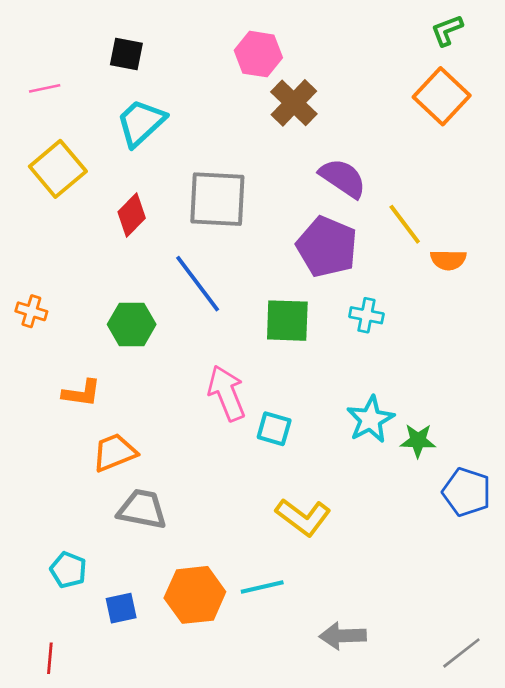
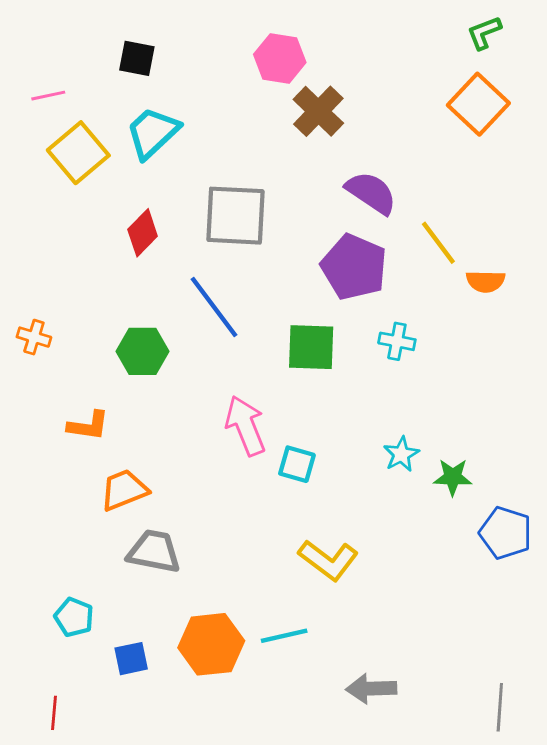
yellow square: (58, 169) -> (78, 153), moved
cyan star: (370, 419) -> (401, 454), size x0.7
gray line: (461, 653) -> (500, 707), turned -48

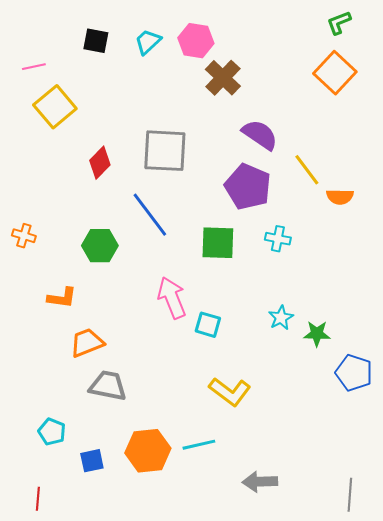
cyan trapezoid: (153, 133) -> (148, 42), moved, size x0.7

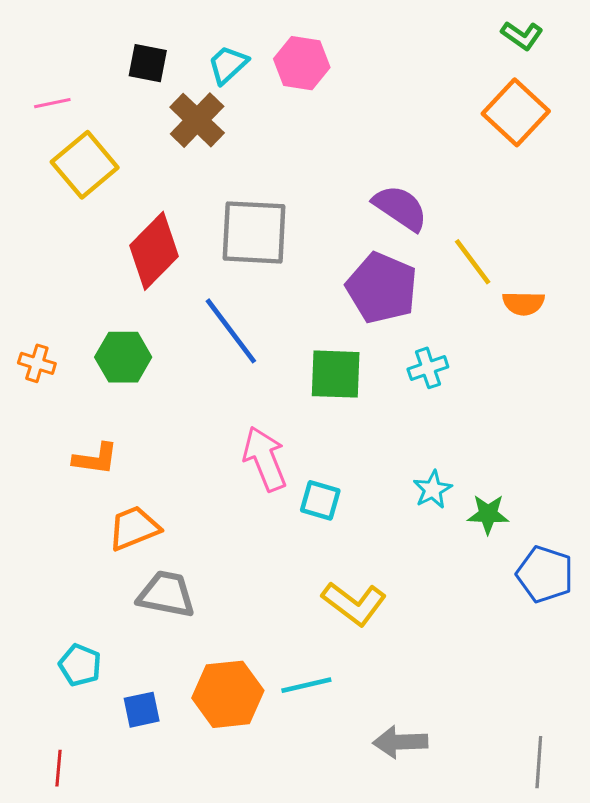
green L-shape: (339, 23) -> (522, 35), turned -124
brown cross: (223, 78) -> (197, 120), moved
red diamond: (100, 163) -> (154, 251), size x1.5
cyan cross: (278, 239) -> (428, 368), turned -30
green hexagon: (100, 246) -> (123, 357), moved

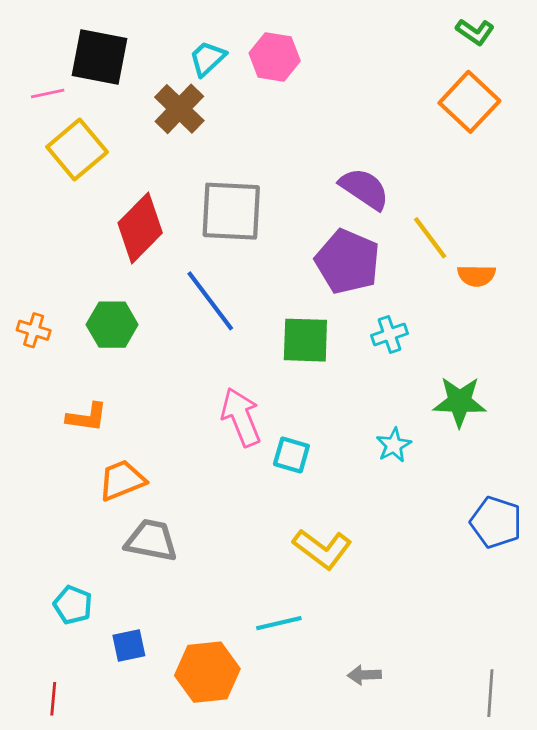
black square: (148, 63) -> (99, 57), moved, size x1.6
green star: (488, 514) -> (460, 402), moved, size x1.4
orange hexagon: (228, 694) -> (207, 672), moved
gray arrow: (400, 742) -> (364, 675), size x0.7

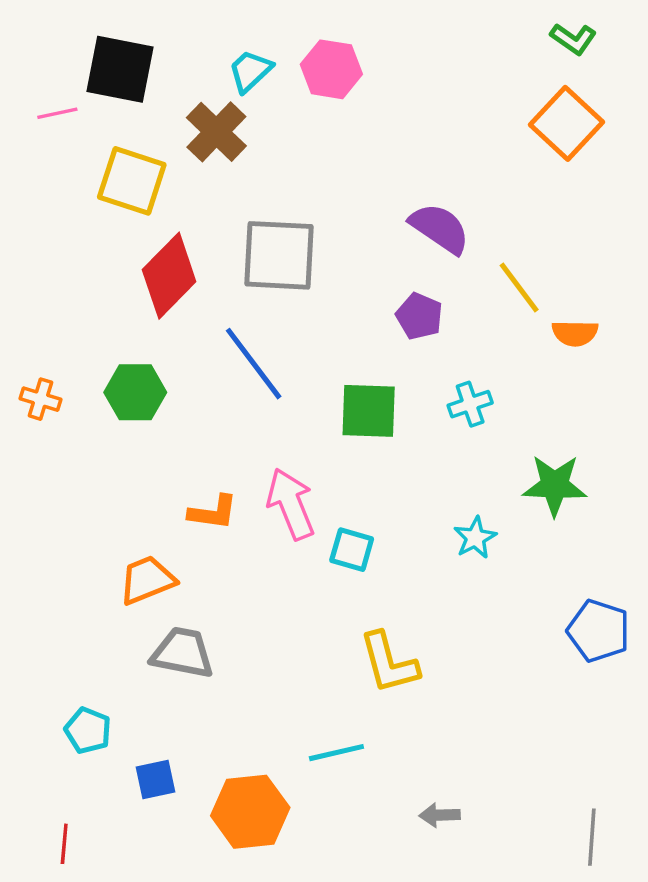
yellow square: (77, 149) -> (132, 181), moved, turned -32
purple pentagon: (347, 262) -> (419, 316), size x0.6
orange L-shape: (87, 417) -> (213, 512), moved
yellow L-shape: (322, 549) -> (389, 663), turned 38

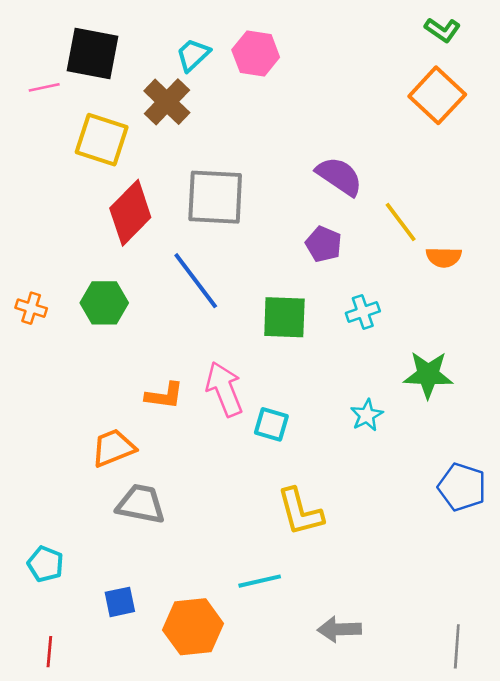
cyan pentagon: (88, 731) -> (45, 564), moved
gray arrow: (440, 815) -> (339, 629), size x1.4

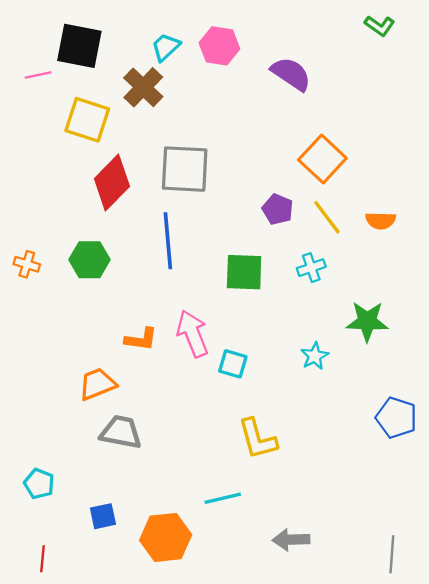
orange square: (437, 95) -> (322, 159), moved
purple semicircle: (339, 176) -> (291, 74), moved
yellow line: (401, 222) -> (327, 217), moved
blue line: (196, 281) -> (168, 241), turned 32

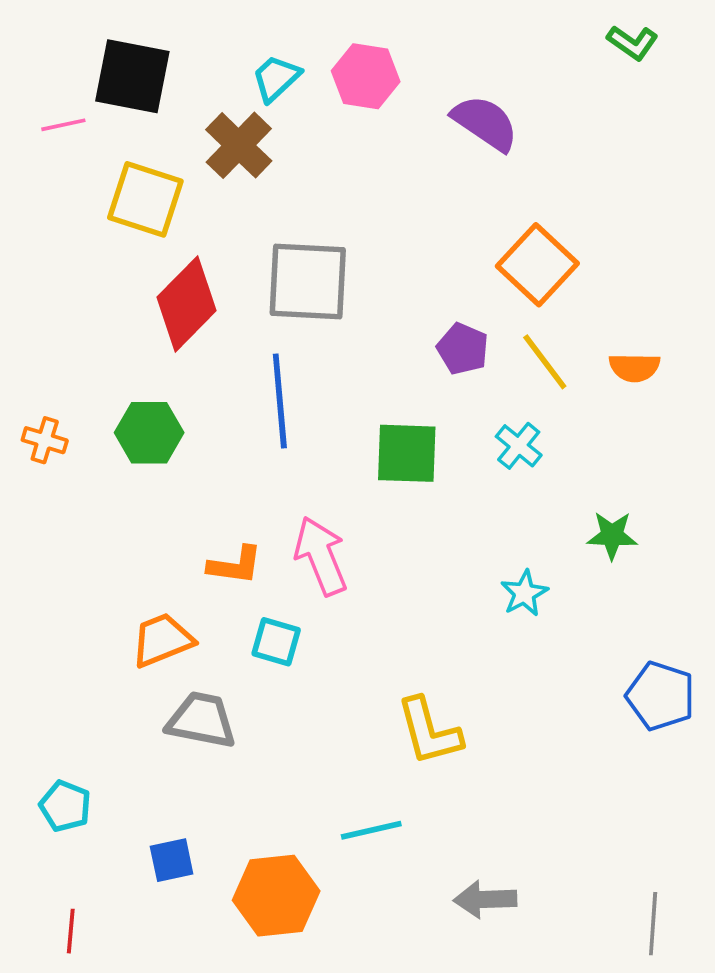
cyan cross: (311, 268) -> (519, 446), turned -32
green star: (367, 321) -> (612, 535), size x0.7
cyan square: (233, 364) -> (276, 642), moved

